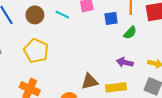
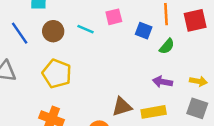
blue square: (111, 18) -> (144, 31), turned 32

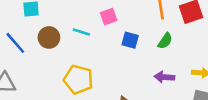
blue square: (144, 31) -> (130, 40), moved
yellow pentagon: (57, 74) -> (78, 80), moved

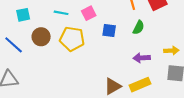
cyan line: (81, 32) -> (61, 13), moved
yellow pentagon: (78, 80) -> (72, 39), moved

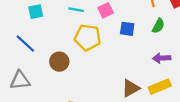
brown circle: (41, 37) -> (59, 62), moved

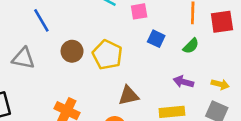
yellow pentagon: (88, 37) -> (107, 55), moved
brown triangle: (131, 88) -> (129, 96), moved

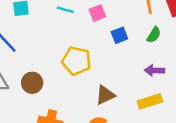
blue square: (156, 39) -> (119, 35), turned -35
brown circle: (72, 51) -> (32, 83), moved

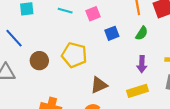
purple arrow: (154, 70) -> (142, 64), turned -91
brown circle: (32, 83) -> (39, 61), moved

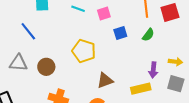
brown circle: (39, 61) -> (46, 67), moved
purple arrow: (142, 64) -> (153, 70), moved

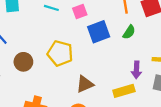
blue square: (120, 33) -> (99, 32), size x1.5
brown circle: (46, 67) -> (23, 62), moved

